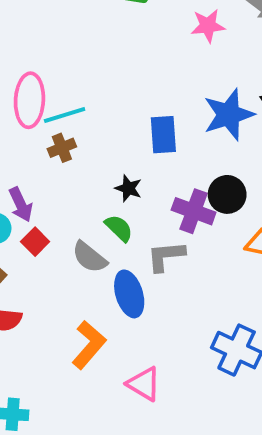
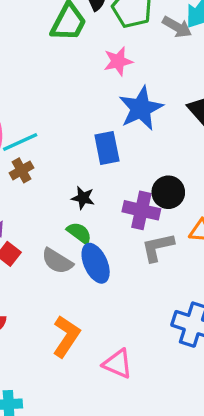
pink star: (208, 26) -> (118, 61), moved
blue star: (229, 115) -> (141, 108), moved
gray L-shape: (166, 256) -> (158, 247), moved
blue ellipse: (129, 294) -> (96, 263), moved

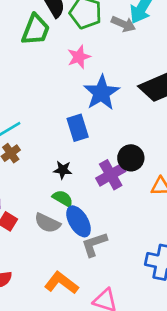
purple cross: (141, 210) -> (111, 175), turned -36
gray L-shape: (158, 247) -> (94, 244), moved
orange L-shape: (66, 336) -> (61, 283), turned -80

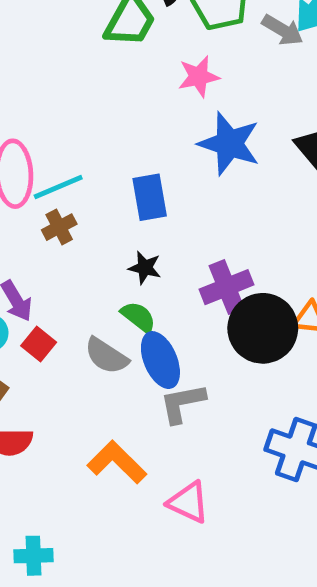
blue star: (101, 93) -> (229, 144), turned -30
blue rectangle: (78, 128) -> (150, 197), moved
black circle: (131, 158) -> (263, 328), moved, size x1.5

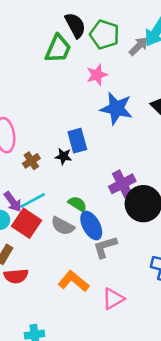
gray arrow: (283, 30) -> (139, 46), turned -70
cyan line: (58, 187) -> (33, 201), moved
black star: (145, 268) -> (63, 156), moved
red square: (39, 344) -> (27, 223), size x1.6
pink triangle: (188, 502) -> (113, 299), turned -50

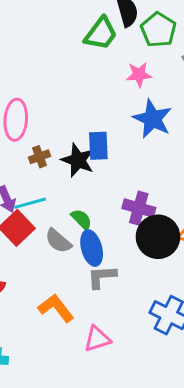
black star: (63, 156) -> (78, 160), size x1.6
purple cross: (122, 184) -> (139, 208), turned 30

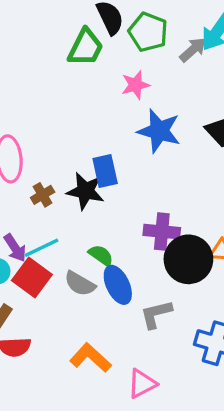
gray L-shape: (102, 277) -> (156, 314), moved

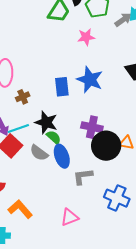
blue star: (159, 131) -> (90, 80), moved
black star: (85, 191) -> (46, 122), moved
orange L-shape: (90, 358) -> (20, 209), moved

